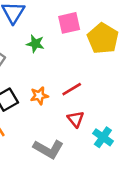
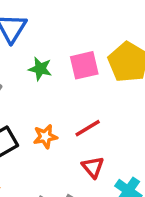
pink square: (69, 23) -> (84, 65), moved

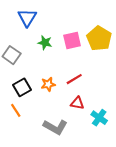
red triangle: (93, 167) -> (77, 103), turned -40

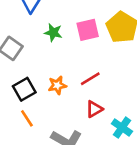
red triangle: (77, 103) -> (94, 109), turned -40
orange line: (16, 110) -> (27, 118), moved

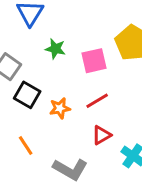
pink square: (88, 30) -> (94, 61), moved
black square: (24, 89) -> (27, 95), moved, turned -30

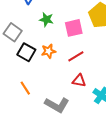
orange star: (60, 108) -> (48, 51), moved
red triangle: (102, 135) -> (79, 81), turned 40

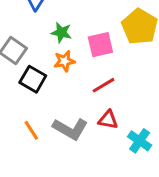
orange star: (48, 51) -> (64, 61), moved
gray L-shape: (57, 105) -> (70, 129), moved

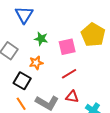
orange star: (64, 61) -> (36, 63), moved
black square: (33, 79) -> (22, 81), moved

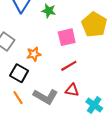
green star: (41, 39) -> (49, 11), moved

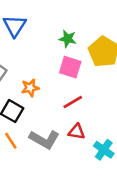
green star: (49, 11) -> (68, 39), moved
pink square: (67, 37) -> (70, 67), turned 30

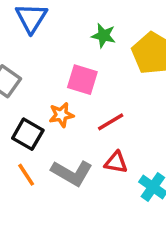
pink square: (70, 67) -> (82, 80), moved
orange star: (30, 88) -> (61, 115), moved

